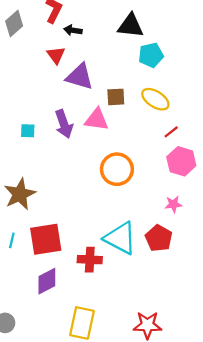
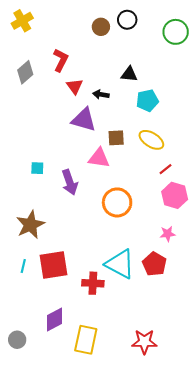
black triangle: (131, 26) -> (129, 74), size x0.7
black arrow: (73, 30) -> (101, 94), moved
red triangle: (56, 55) -> (75, 86), moved
purple arrow: (64, 124) -> (70, 182), moved
purple diamond: (47, 281) -> (55, 320), moved

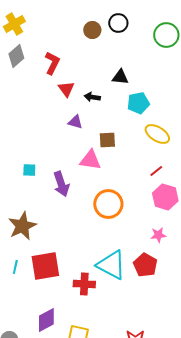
gray diamond: (25, 72) -> (16, 56), moved
purple triangle: (84, 120) -> (75, 122), size x0.6
yellow ellipse: (151, 140) -> (157, 134), moved

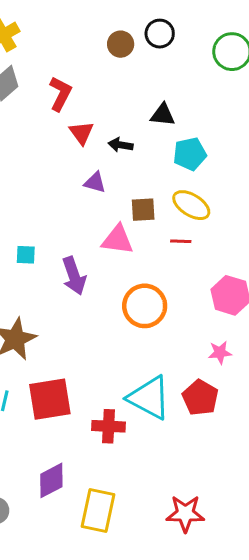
yellow ellipse: (157, 134) -> (191, 205), moved
red line: (156, 171) -> (181, 241), moved, turned 40

